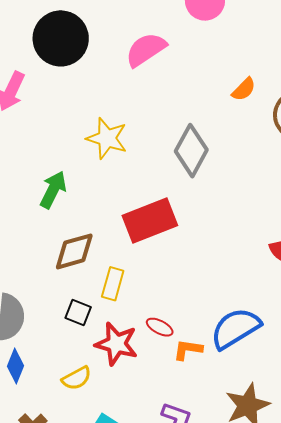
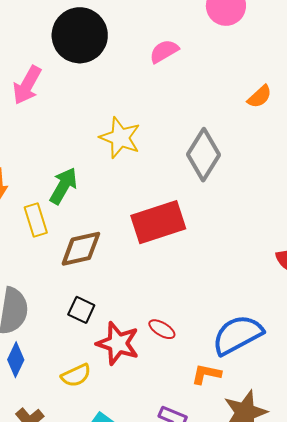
pink semicircle: (146, 50) -> (164, 51), size x0.7
yellow rectangle: (113, 284) -> (36, 220), moved, turned -36
orange L-shape: (188, 350) -> (206, 374), moved

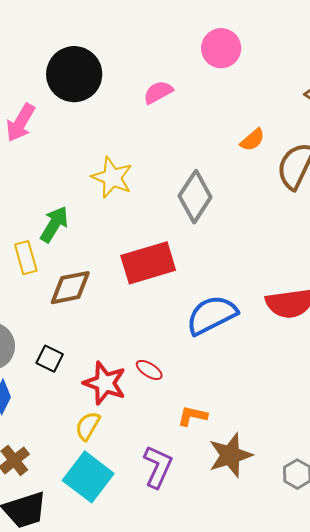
black square: (81, 310) -> (50, 359), moved
blue semicircle: (238, 335) -> (212, 315), moved
yellow semicircle: (76, 375) -> (88, 426), moved, turned 144

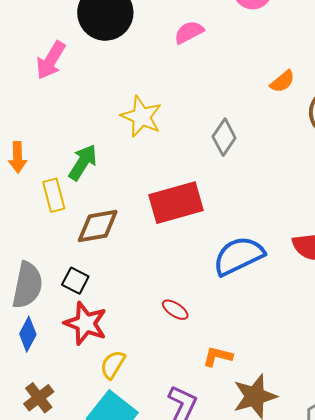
gray diamond: (195, 197) -> (224, 137), size x0.7
black square: (50, 359) -> (75, 281), moved
red star: (105, 383) -> (86, 323), moved

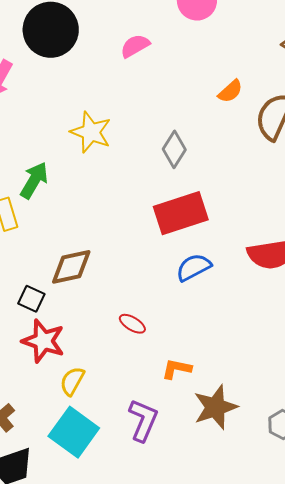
red rectangle: (176, 203) -> (181, 213), moved
brown diamond: (98, 226) -> (71, 267), moved
blue semicircle: (239, 256) -> (194, 267), size x0.7

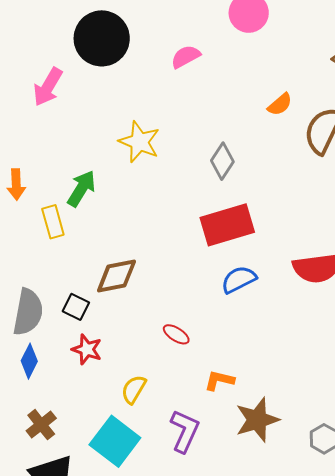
red star: (43, 341) -> (87, 349), size x0.7
yellow semicircle: (72, 381) -> (134, 389), moved

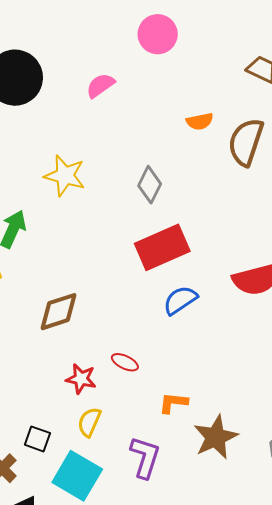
orange semicircle: (280, 104) -> (200, 121), turned 36
black square: (76, 307) -> (37, 439), moved
red star: (87, 349) -> (81, 379), moved

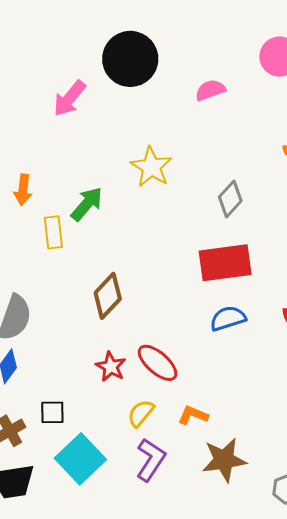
brown diamond: (59, 312) -> (108, 296), turned -45
red ellipse: (125, 362) -> (158, 363), size x1.6
yellow semicircle: (89, 422) -> (141, 413), moved
black square: (37, 439) -> (52, 412), turned -36

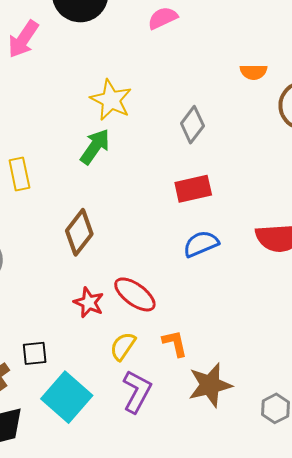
green arrow: (87, 204) -> (95, 147), moved
red rectangle: (225, 263) -> (193, 189), size x0.7
orange L-shape: (193, 415) -> (175, 343), turned 60

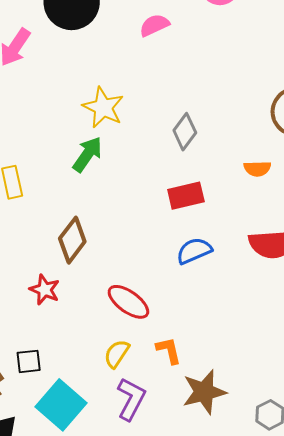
orange semicircle: (254, 72) -> (257, 169), moved
red star: (89, 303) -> (45, 290), moved

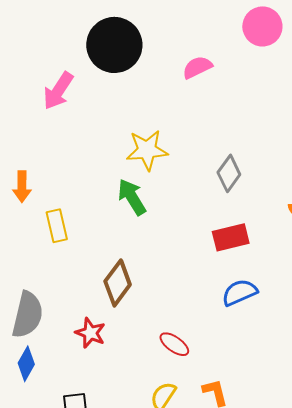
yellow star: (103, 107) -> (147, 150), turned -30
green arrow: (87, 154) -> (132, 197), turned -66
red ellipse: (128, 302) -> (174, 344), size x0.7

